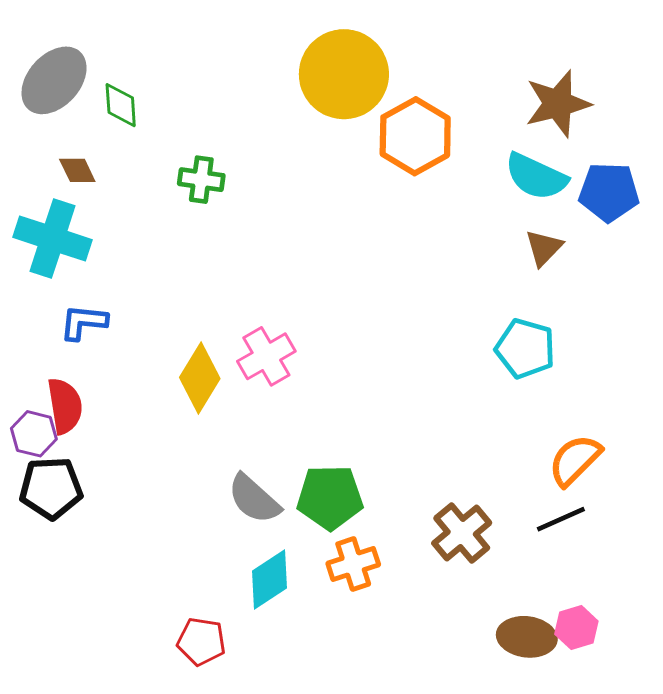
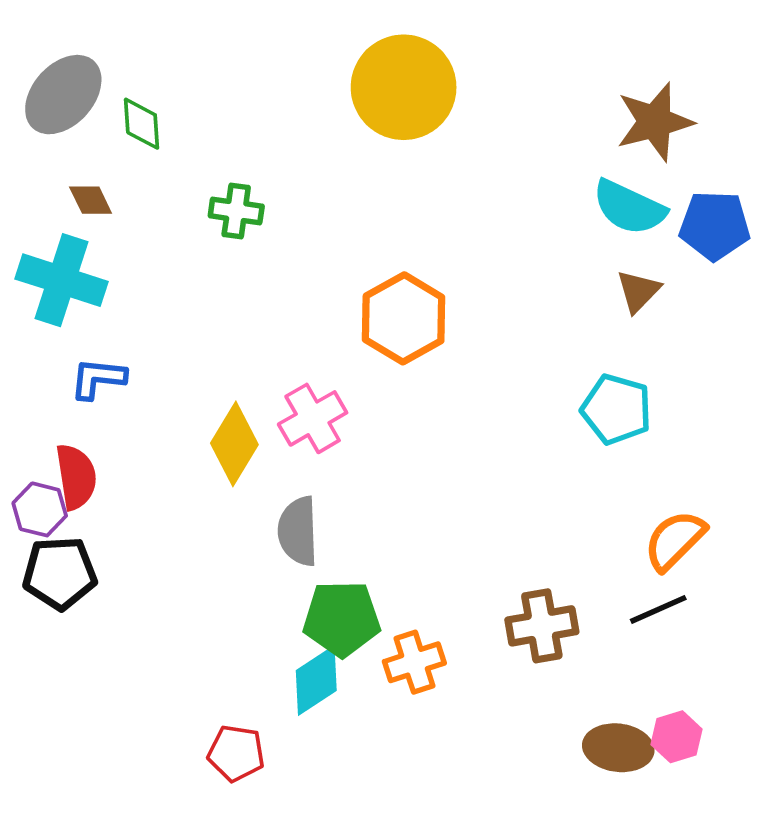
orange hexagon: (415, 136) -> (404, 318), moved
green pentagon: (330, 497) -> (342, 619), moved
gray semicircle: (254, 499) -> (298, 531), moved, turned 46
brown cross: (462, 533) -> (542, 626), turned 30

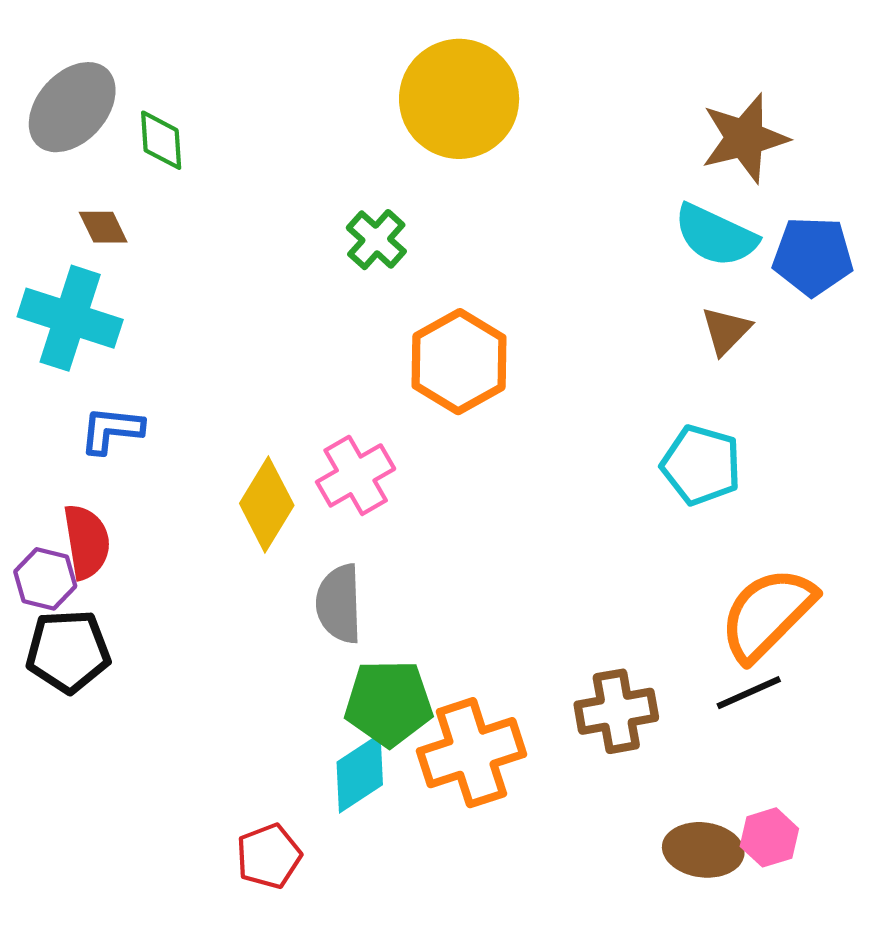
green cross: (236, 211) -> (376, 240), moved, turned 34
orange semicircle: (675, 540) -> (767, 614), size x1.4
orange cross: (414, 662) -> (471, 753), size x1.5
red pentagon: (236, 753) -> (269, 856), turned -30

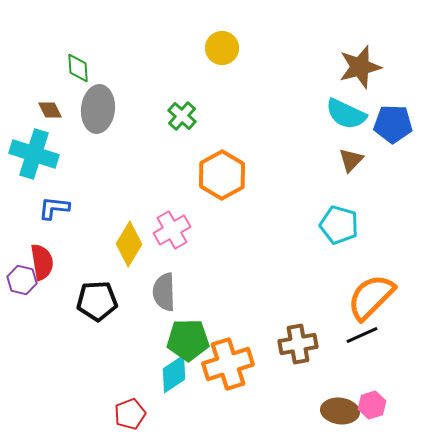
yellow circle: (459, 99) -> (222, 48), size x0.6
gray ellipse: (72, 107) -> (98, 109), moved, turned -36
black pentagon: (68, 651) -> (97, 301), moved

